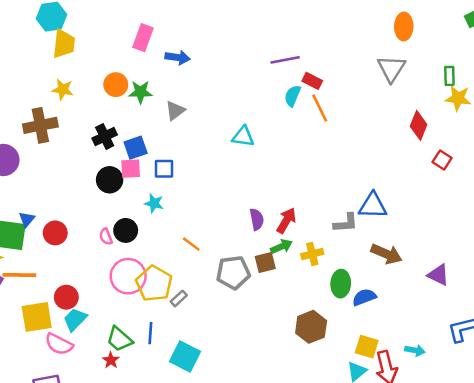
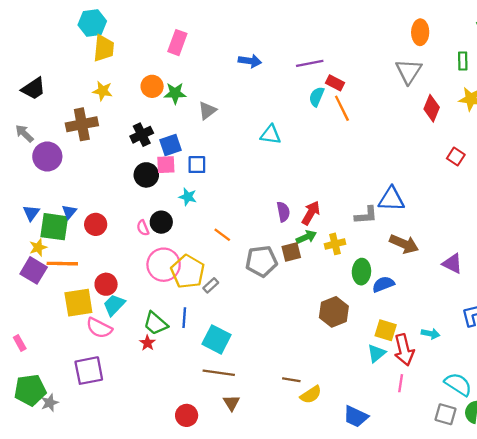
blue arrow: (178, 57) -> (250, 61), moved
green rectangle: (449, 76) -> (463, 61), moved
red diamond: (419, 125) -> (432, 108), moved

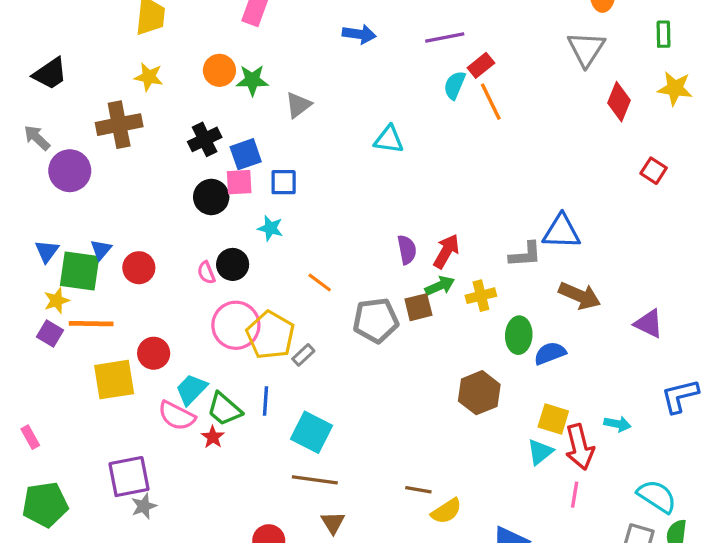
red rectangle: (335, 83) -> (481, 65), turned -66
purple square: (34, 270) -> (50, 333), size x0.7
cyan trapezoid: (114, 305) -> (191, 389), moved
pink semicircle: (99, 328) -> (177, 416), moved
gray star: (50, 403) -> (144, 506), moved

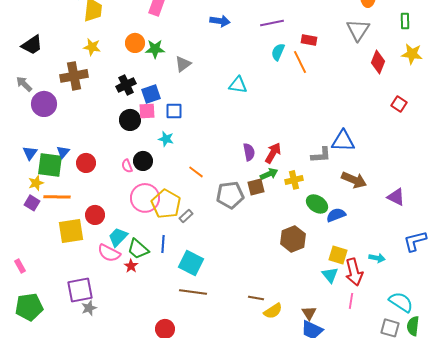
red rectangle: (481, 65) -> (309, 40), moved, turned 49
green ellipse: (519, 335) -> (317, 204), turned -60
cyan triangle: (540, 452) -> (330, 275), turned -30
brown triangle: (333, 523) -> (309, 313), moved

